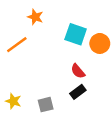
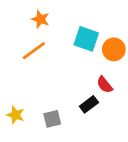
orange line: (17, 45) -> (34, 51), moved
red semicircle: (78, 71) -> (105, 85), moved

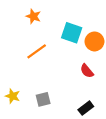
orange line: (34, 51) -> (37, 51), moved
black rectangle: (89, 104) -> (86, 108), moved

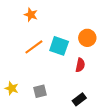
cyan square: (72, 33) -> (59, 46), moved
red semicircle: (87, 71) -> (80, 65), turned -128

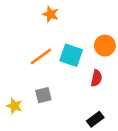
orange star: (31, 15) -> (51, 14), moved
gray square: (40, 91) -> (43, 95), moved

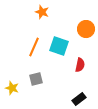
orange circle: (105, 46) -> (86, 29), moved
orange line: (41, 56) -> (34, 47), turned -30

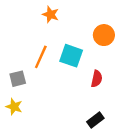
gray square: (36, 79) -> (18, 79), moved

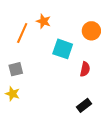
orange star: (51, 14) -> (43, 21), moved
orange line: (41, 57) -> (22, 33), moved

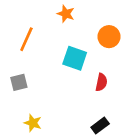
orange star: (43, 21) -> (66, 14), moved
yellow star: (13, 94) -> (33, 123), moved

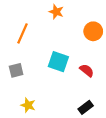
cyan square: (75, 58) -> (58, 62), moved
red semicircle: (101, 82) -> (87, 70), turned -64

